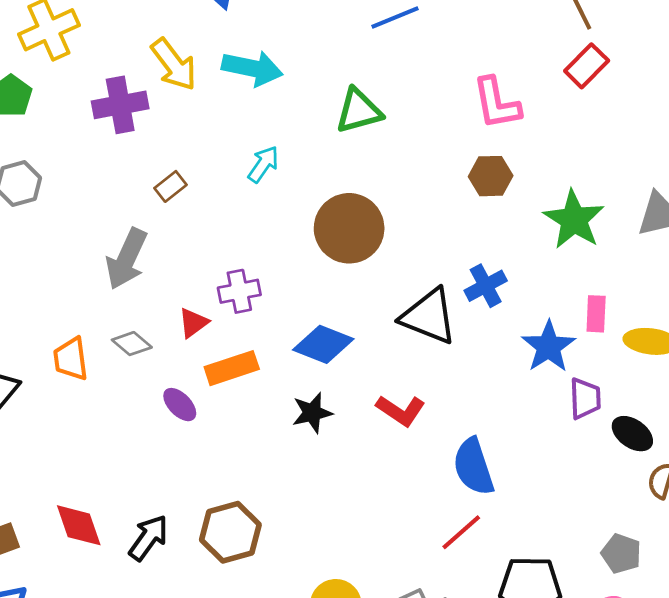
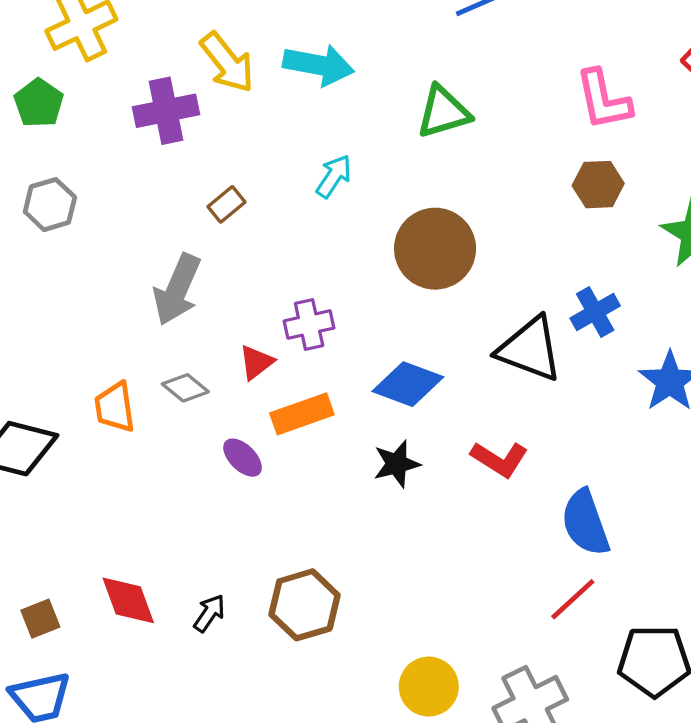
black arrow: (148, 538) -> (209, 613), size x0.7

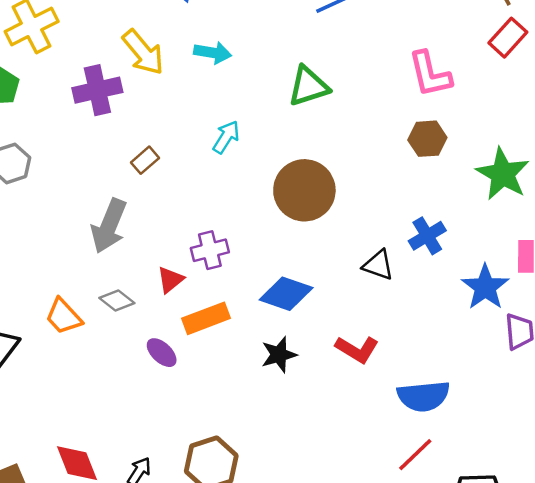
cyan arrow: (319, 65) -> (213, 53), size x0.7
black triangle: (530, 349) -> (378, 265), size x0.6
orange trapezoid: (115, 407) -> (64, 316), turned -33
blue semicircle: (585, 523) -> (423, 396), turned -75

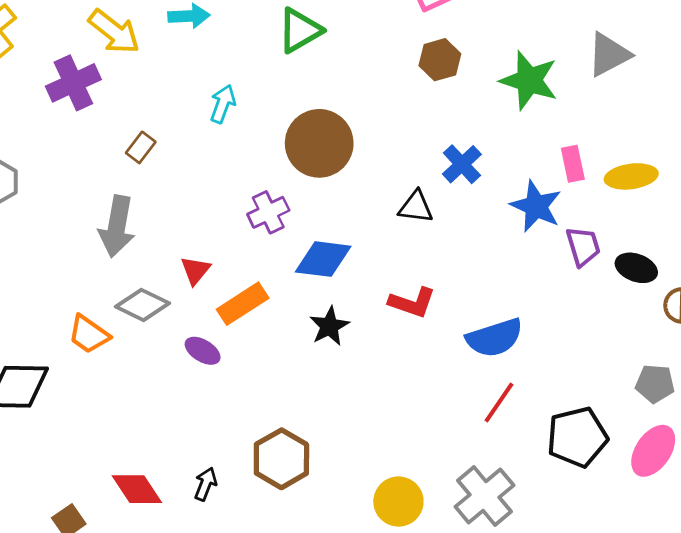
purple cross: (210, 250) -> (268, 212), moved
gray diamond: (117, 301) -> (143, 305), size x1.4

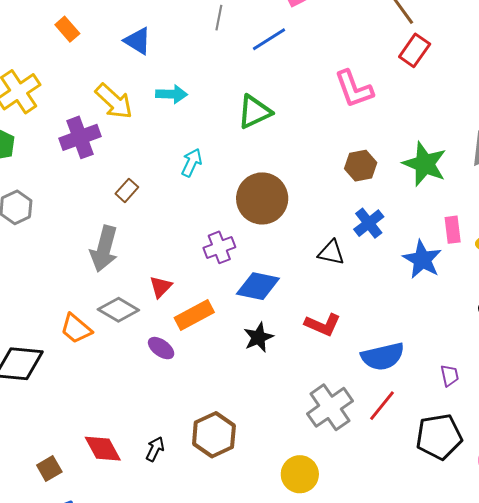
brown hexagon: (440, 60) -> (361, 166), moved
purple trapezoid: (583, 246) -> (450, 376), moved, size x0.7
gray cross: (484, 496) -> (330, 407), moved

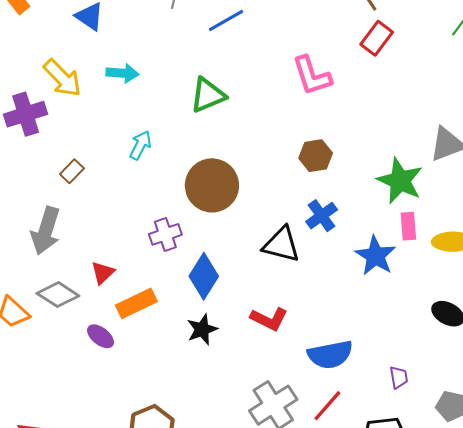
green star: (425, 164) -> (400, 181), moved
black triangle: (331, 253) -> (281, 245), size x1.4
blue diamond: (258, 286) -> (204, 276), turned -72

